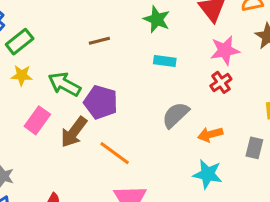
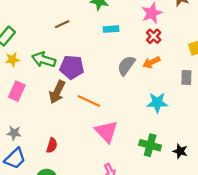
pink rectangle: (37, 120) -> (17, 91), moved
orange arrow: (210, 134) -> (151, 62), moved

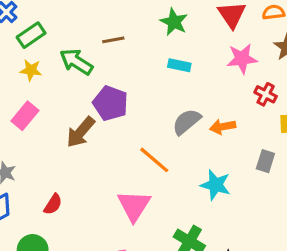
red cross: (154, 36) -> (266, 94), moved, turned -32
green arrow: (44, 60) -> (76, 62), moved
orange line: (89, 101) -> (154, 160), moved

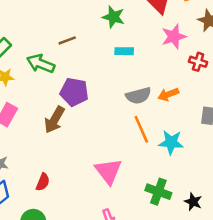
gray semicircle: (187, 122) -> (138, 96), turned -145
orange line: (154, 160) -> (141, 129), moved, turned 36

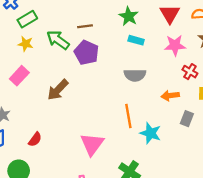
cyan rectangle: (124, 51) -> (136, 40), moved
purple pentagon: (74, 92) -> (86, 53), moved
orange arrow: (168, 94) -> (170, 96), moved
gray semicircle: (138, 96) -> (135, 75), moved

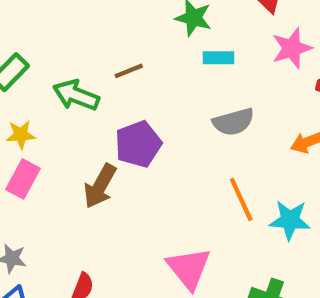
brown line: (85, 26) -> (129, 71), moved
yellow star: (26, 44) -> (21, 135), moved
purple pentagon: (86, 53) -> (138, 144), moved, turned -30

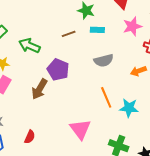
brown line: (129, 71) -> (69, 34), moved
purple pentagon: (138, 144) -> (58, 70), turned -30

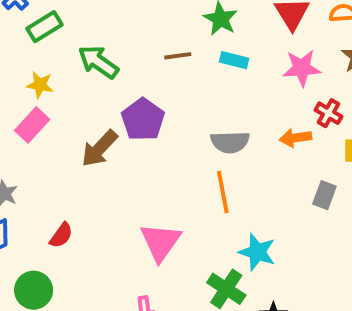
gray semicircle: (104, 60) -> (230, 142), moved
orange arrow: (138, 71) -> (295, 138), moved
cyan star: (129, 108) -> (257, 252), moved

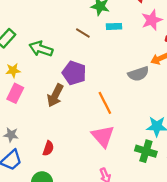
brown line: (178, 56) -> (83, 33), turned 56
gray semicircle: (230, 142) -> (138, 74), moved
orange line: (223, 192) -> (105, 103), moved

